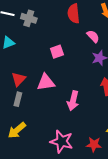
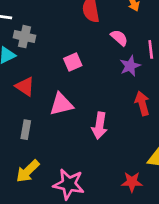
gray cross: (29, 18) -> (25, 37), moved
red triangle: (19, 79) -> (25, 86), moved, turned -35
pink star: (62, 141) -> (69, 184), moved

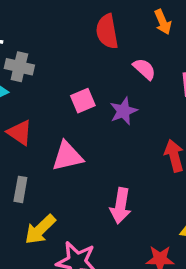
purple star: (130, 66) -> (123, 111), moved
pink arrow: (100, 126) -> (121, 206), moved
yellow arrow: (28, 171) -> (40, 229), moved

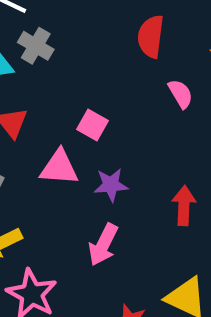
pink square: (83, 101) -> (92, 125), moved, turned 35
purple star: (123, 111) -> (111, 185), moved

